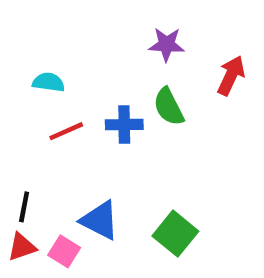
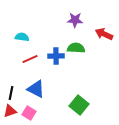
red arrow: (231, 76) -> (104, 34), turned -90
green semicircle: (169, 107) -> (76, 48), turned 120
blue triangle: (100, 220) -> (36, 89), moved

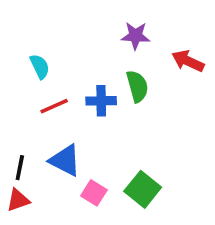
cyan semicircle: (22, 37) -> (40, 66), turned 56
green semicircle: (76, 48) -> (137, 86), turned 72
pink square: (29, 113) -> (94, 193), moved

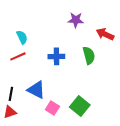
green semicircle: (137, 86) -> (89, 55), moved
red line: (54, 106) -> (18, 56), moved

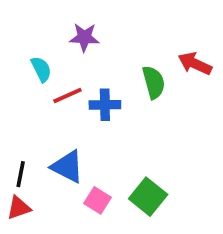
purple star: (76, 20) -> (84, 37), moved
green semicircle: (89, 55) -> (154, 82), moved
red line: (18, 56) -> (67, 95), moved

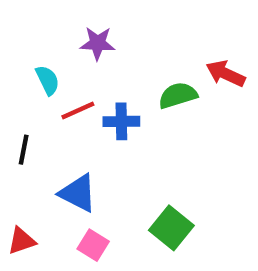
green semicircle: (154, 82) -> (178, 95), turned -92
black line: (21, 174) -> (24, 150), moved
pink square: (97, 200) -> (93, 245), moved

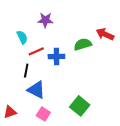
black line: (24, 150) -> (26, 71), moved

